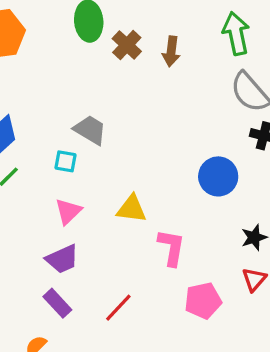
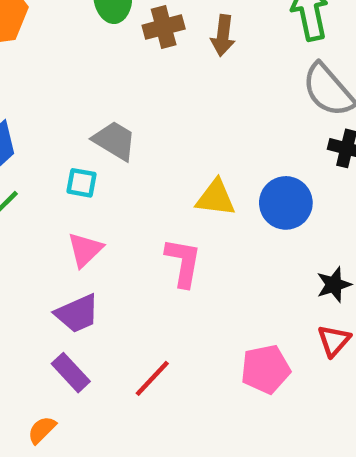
brown cross: (127, 45) -> (164, 27), turned 32
yellow triangle: (132, 209) -> (216, 198), moved
pink L-shape: (171, 247) -> (183, 262), moved

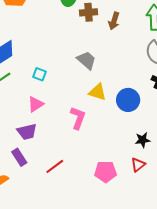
gray trapezoid: (115, 141) -> (86, 60), moved

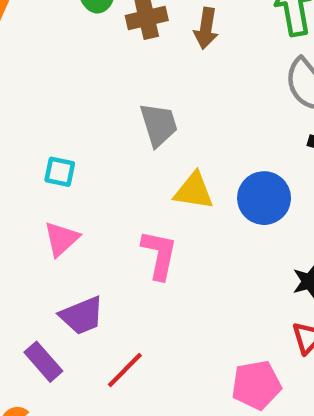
gray trapezoid: (86, 60) -> (159, 125), turned 40
purple trapezoid: (27, 132) -> (82, 316), moved
pink pentagon: (106, 172) -> (256, 385), moved

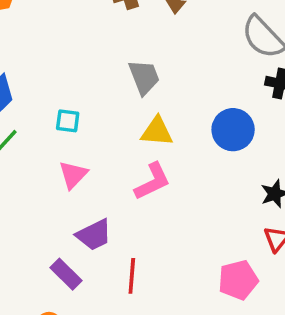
yellow triangle: (194, 191) -> (157, 131), moved
pink L-shape: (159, 255) -> (152, 181), turned 57
red line: (125, 370) -> (132, 276), turned -36

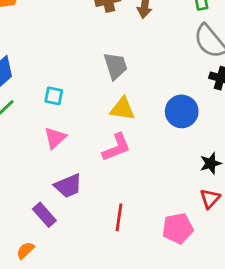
red line: (132, 276) -> (119, 217), moved

